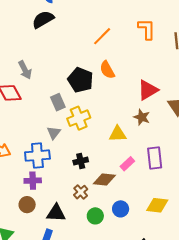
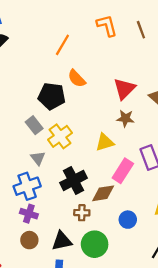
black cross: (81, 161) -> (74, 180), size x1.6
pink rectangle: (127, 164) -> (123, 171), size x1.5
purple cross: (33, 181) -> (29, 214), turned 35
brown cross: (81, 192) -> (82, 213), turned -32
green circle: (95, 216) -> (95, 244), moved, size x1.5

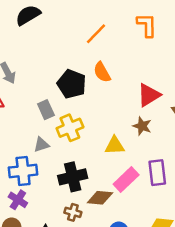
gray triangle: (38, 158) -> (41, 145), turned 35

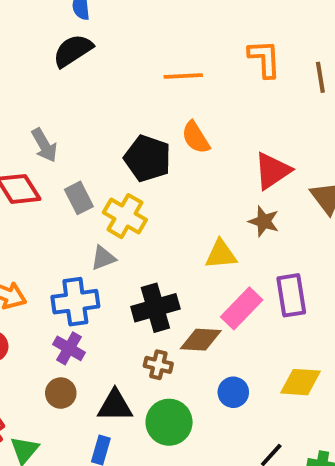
orange line: (96, 34) -> (183, 76), turned 45
gray rectangle: (46, 110) -> (79, 198), moved
yellow cross: (70, 128) -> (125, 216), moved, turned -35

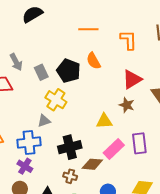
orange L-shape: (265, 59) -> (129, 40), moved
gray rectangle: (79, 198) -> (41, 72), moved

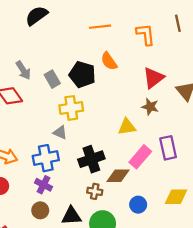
yellow cross: (56, 100) -> (71, 108), turned -35
gray triangle: (44, 121) -> (60, 132), turned 48

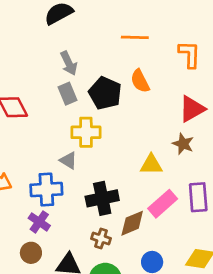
gray arrow: (23, 70) -> (69, 63), moved
brown diamond: (118, 176) -> (132, 223), turned -30

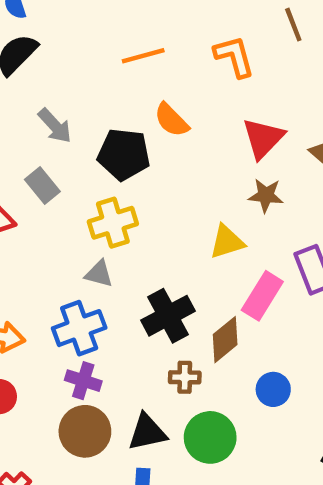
gray rectangle: (67, 94) -> (42, 185), moved
brown circle: (31, 253) -> (85, 431), size x1.5

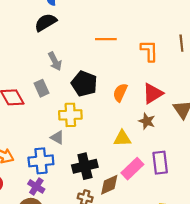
orange semicircle: (171, 120) -> (120, 93), moved, turned 54

